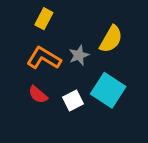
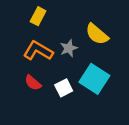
yellow semicircle: (111, 39) -> (97, 34), turned 100

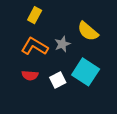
red semicircle: (33, 83) -> (30, 75), turned -35

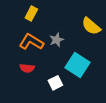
yellow semicircle: (88, 31) -> (91, 26), moved
white square: (58, 80) -> (55, 83), moved

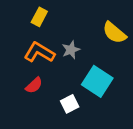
red semicircle: (27, 68) -> (34, 85), turned -48

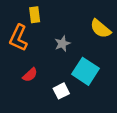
yellow rectangle: (39, 17) -> (35, 15), turned -35
orange L-shape: (39, 52) -> (18, 38), moved, turned -96

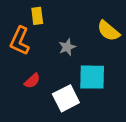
cyan square: (85, 71) -> (92, 77), turned -32
white square: (61, 91) -> (66, 98), size x1.5

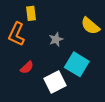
cyan square: (92, 77) -> (77, 64), turned 30

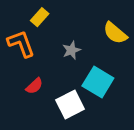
yellow rectangle: (31, 13) -> (40, 17), turned 48
orange L-shape: (16, 34) -> (21, 44), turned 135

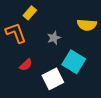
yellow semicircle: (115, 33) -> (87, 25), turned -36

